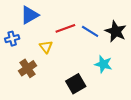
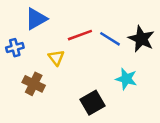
brown cross: (28, 68) -> (34, 84), turned -30

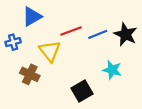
blue line: (110, 39) -> (98, 34), turned -54
yellow triangle: (56, 58) -> (50, 51), size x1.5

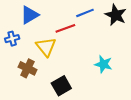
blue line: (98, 34) -> (85, 13), moved
black star: (125, 34) -> (116, 15), moved
black square: (82, 91) -> (61, 86), moved

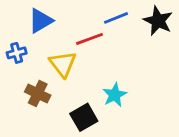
cyan star: (103, 64) -> (115, 95), moved, turned 30

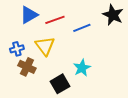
blue line: (116, 18) -> (82, 28), moved
red line: (89, 39) -> (55, 20), moved
blue cross: (17, 53) -> (17, 49), moved

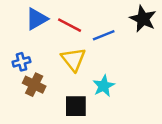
red line: (55, 20) -> (70, 25), turned 48
yellow triangle: (45, 46) -> (73, 59), moved
black square: (60, 84) -> (76, 106), turned 30

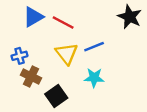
blue line: (104, 35) -> (94, 47), moved
cyan star: (104, 86) -> (94, 78), turned 30
black square: (76, 106) -> (56, 96), moved, turned -35

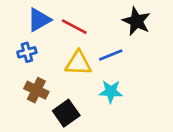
black star: (130, 17) -> (136, 21), moved
yellow triangle: (67, 54) -> (78, 63), turned -50
blue cross: (20, 56) -> (27, 52), moved

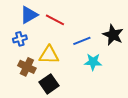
black star: (136, 21) -> (113, 35), moved
yellow triangle: (78, 63) -> (49, 55), moved
cyan star: (111, 92) -> (93, 62), moved

